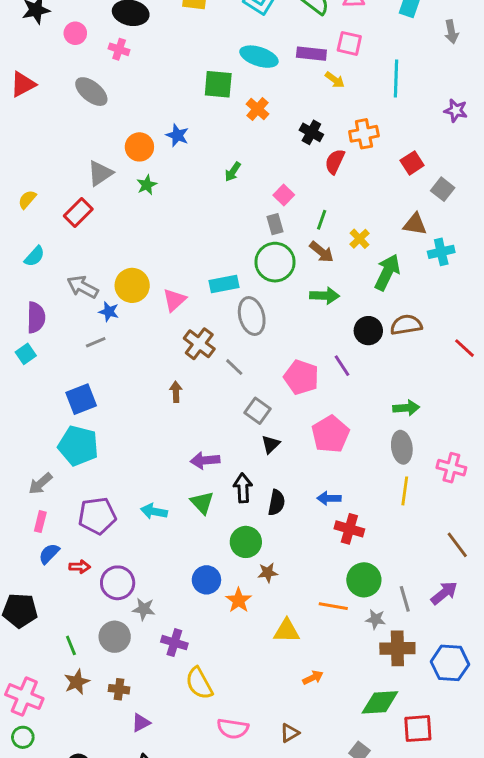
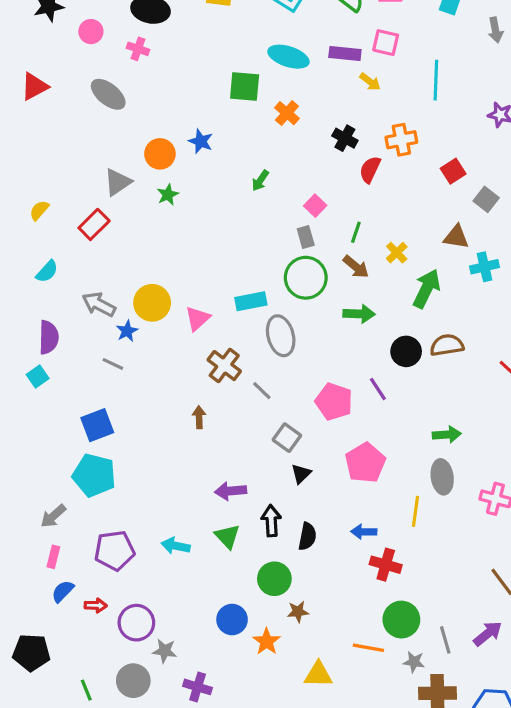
blue star: (109, 312) -> (127, 331), turned 30
gray line: (96, 342) -> (113, 364), turned 48
yellow line: (405, 491) -> (415, 511), moved

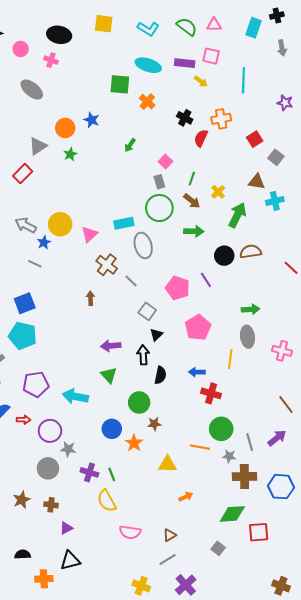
black arrow: (271, 521) -> (143, 355), moved
cyan arrow: (176, 546) -> (75, 396), moved, size x1.4
green line: (86, 690) -> (112, 474), moved

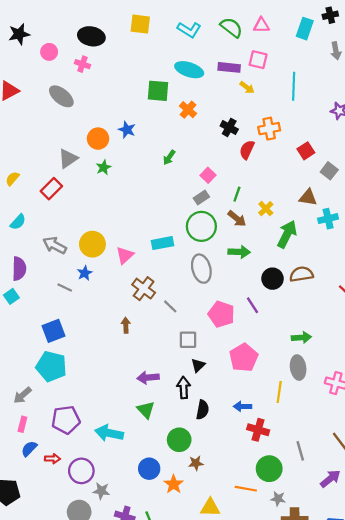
gray rectangle: (159, 182) -> (201, 197), turned 72
blue star: (44, 242) -> (85, 273), moved
gray ellipse: (143, 245) -> (201, 269), moved
gray square: (147, 311) -> (188, 340), turned -36
gray line: (250, 442) -> (300, 451), moved

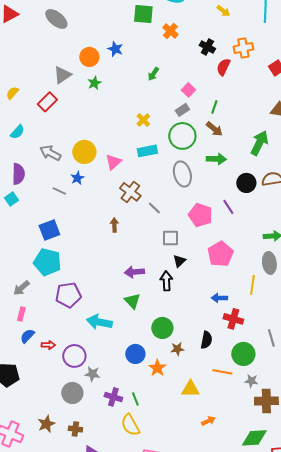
yellow cross: (266, 209) -> (143, 120), moved
black semicircle: (202, 410) -> (206, 340), moved
purple pentagon: (66, 420) -> (68, 295), moved

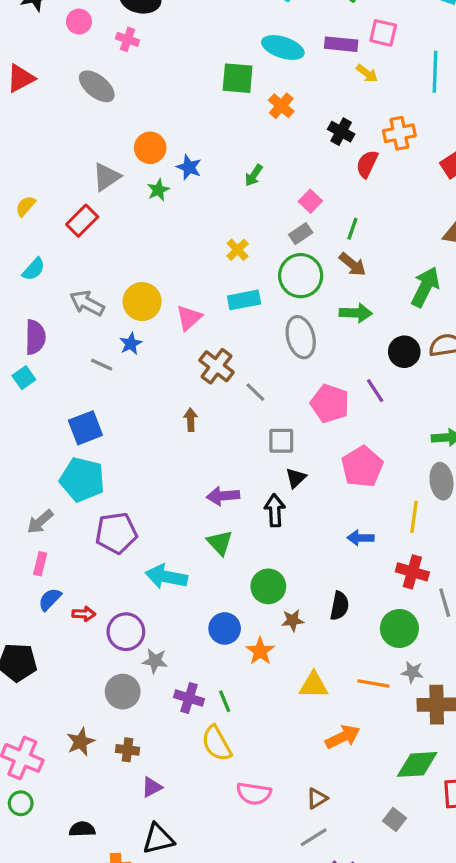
blue star: (115, 49) -> (189, 167), moved
red cross: (233, 319) -> (412, 572), moved
orange line: (222, 372) -> (373, 684), moved
orange arrow: (208, 421) -> (343, 737), size x1.5

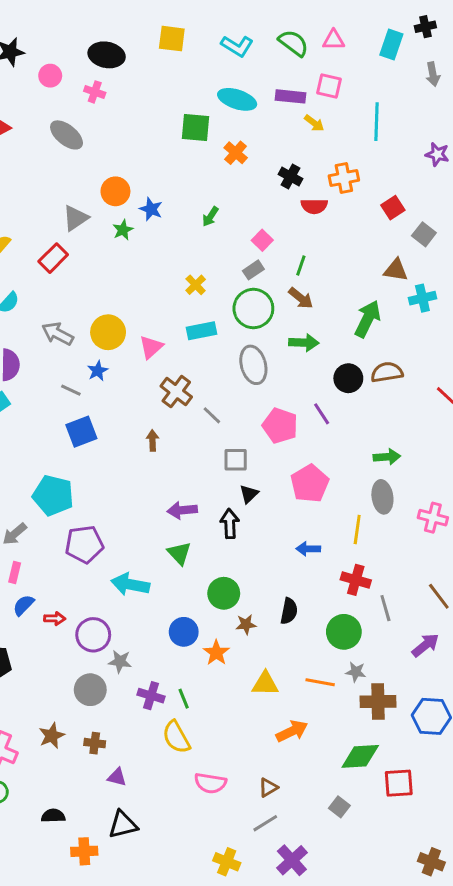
red semicircle: (367, 164) -> (314, 206), turned -115
blue square: (85, 428) -> (81, 432), moved
purple triangle: (152, 787) -> (117, 777), turned 42

